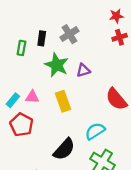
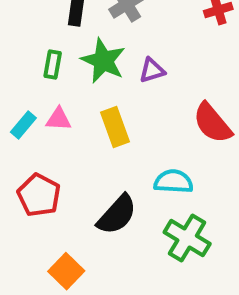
green rectangle: (21, 48) -> (53, 65), moved
red pentagon: (21, 125) -> (39, 195), moved
cyan semicircle: (95, 131) -> (173, 181), turned 36

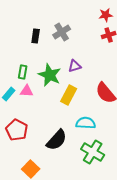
green star: (103, 61) -> (50, 75), moved
green rectangle: (53, 65) -> (23, 72), moved
yellow rectangle: (115, 127) -> (69, 95), moved, turned 48

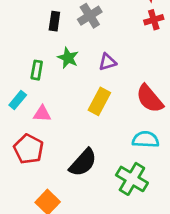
green star: (50, 75) -> (68, 58), moved, size x0.7
pink triangle: (27, 91) -> (42, 114), moved
cyan semicircle: (86, 123) -> (146, 139), moved

